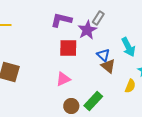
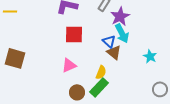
purple star: (87, 30) -> (120, 16), moved
cyan arrow: (128, 47) -> (122, 33), moved
yellow semicircle: (130, 86) -> (101, 72), moved

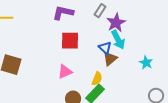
brown triangle: (114, 52) -> (110, 59), turned 42

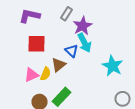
brown triangle: (110, 59) -> (58, 65), moved
cyan star: (146, 63) -> (112, 66), size x1.5
yellow semicircle: (97, 79) -> (46, 74), moved

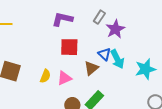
cyan arrow: (84, 43) -> (117, 59), moved
cyan star: (112, 66) -> (145, 69), turned 30
yellow semicircle: (46, 74) -> (45, 76), moved

